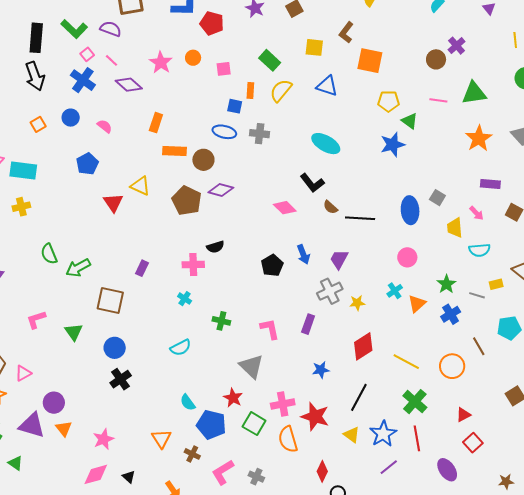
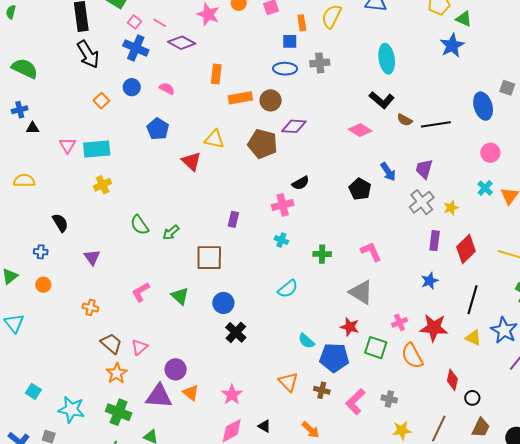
cyan ellipse: (326, 144) -> (387, 59), turned 64
green arrow: (78, 268) -> (171, 232), size x0.7
purple rectangle: (308, 324) -> (435, 241), moved
pink cross: (283, 404) -> (400, 322), size x0.7

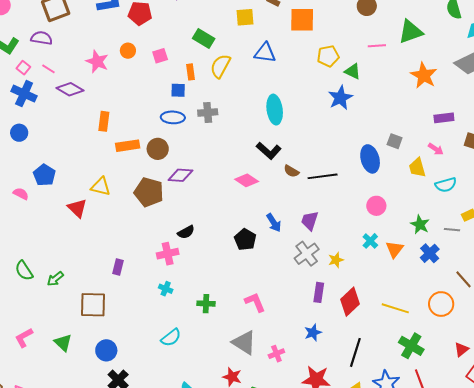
pink semicircle: (167, 88) -> (21, 194), moved
pink cross: (400, 322) -> (276, 354), moved

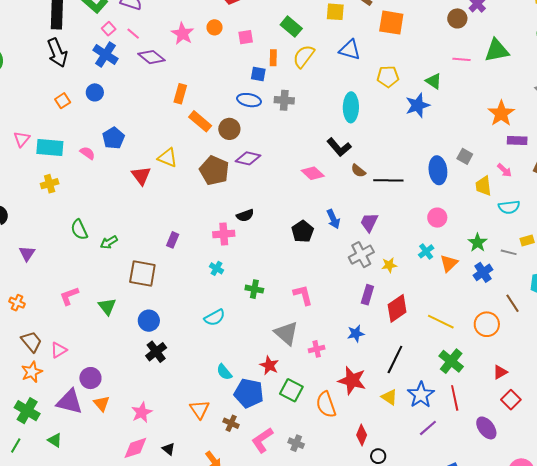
yellow pentagon: (328, 56) -> (388, 77), moved
orange star: (424, 75) -> (501, 113), moved
orange rectangle: (128, 146) -> (200, 121), turned 40

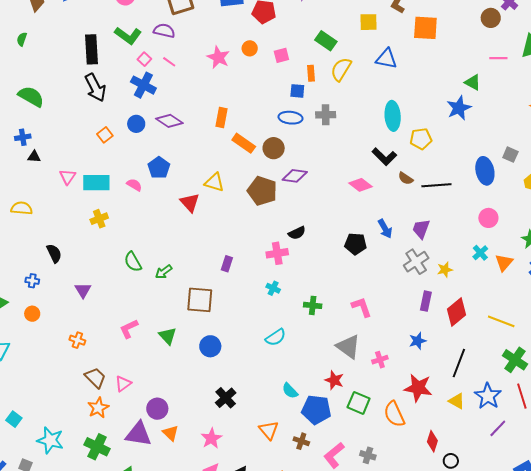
purple diamond: (151, 57) -> (169, 121), moved
yellow pentagon: (388, 77) -> (421, 139), moved
black pentagon: (303, 231) -> (356, 244), turned -30
black cross: (156, 352) -> (226, 398), moved

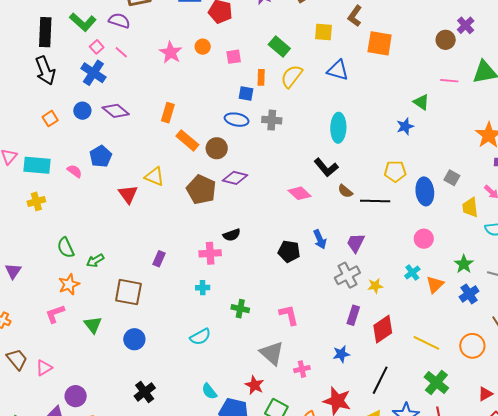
blue star: (459, 108) -> (405, 126), size x0.7
yellow pentagon: (421, 139) -> (395, 171), moved
cyan cross: (273, 288) -> (203, 288), turned -32
orange star: (98, 408) -> (69, 284), moved

